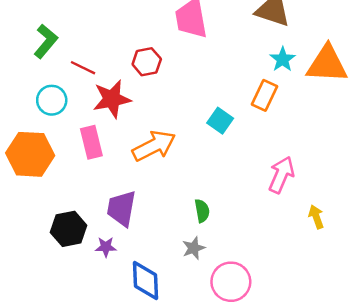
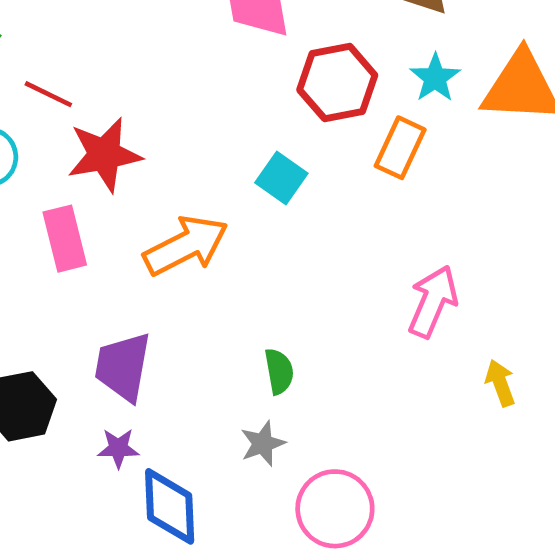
red hexagon: (147, 62) -> (337, 83), moved, size x1.4
cyan square: (220, 121) -> (281, 178), moved
purple star: (106, 247) -> (118, 448), moved

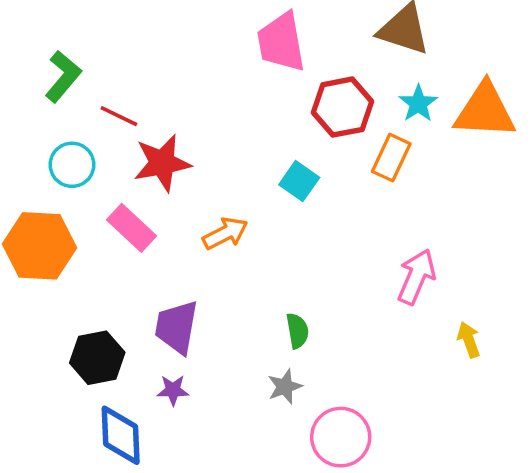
pink rectangle: (65, 239) -> (132, 228), turned -33
orange arrow: (186, 246) -> (225, 233), size x0.7
blue diamond: (170, 506) -> (121, 435), moved

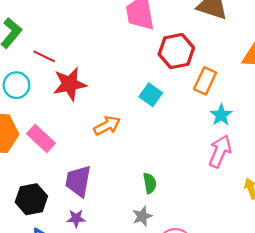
cyan star: (418, 103) -> (221, 115), moved
pink rectangle: (132, 228) -> (41, 138), moved

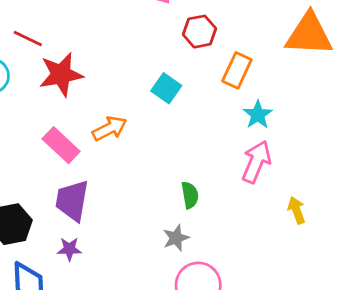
red hexagon: (176, 51) -> (200, 32), size x0.7
pink rectangle: (41, 138) -> (61, 145), moved
green semicircle: (150, 183) -> (190, 195), moved
gray star: (142, 216) -> (176, 238), moved

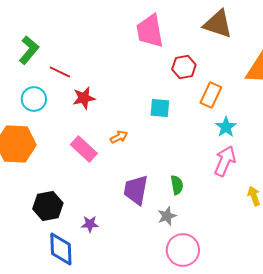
red star: (61, 74) -> (84, 98), size x0.7
cyan square: (166, 88) -> (160, 108), turned -30
orange arrow: (110, 129) -> (119, 137), size x0.7
purple trapezoid: (72, 201) -> (136, 190), moved

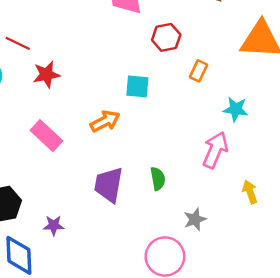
orange rectangle: (211, 95) -> (198, 71), size x0.7
cyan star: (226, 127) -> (236, 109), moved, turned -30
orange arrow: (119, 137) -> (105, 121), moved, size x1.4
gray star: (167, 216) -> (195, 219), moved

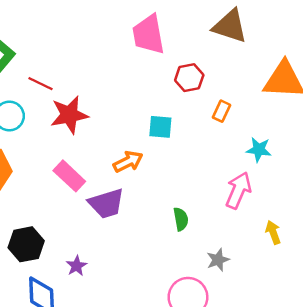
red star: (46, 75) -> (69, 115), size x1.4
purple trapezoid: (109, 185) -> (106, 204), moved, turned -117
purple star: (54, 225) -> (76, 266), turned -30

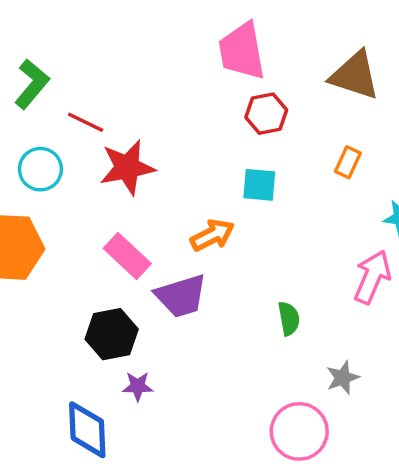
brown triangle: (230, 26) -> (355, 75), moved
red hexagon: (189, 78) -> (266, 114), moved
black hexagon: (26, 244) -> (112, 334), moved
purple star: (76, 266) -> (138, 386), turned 30

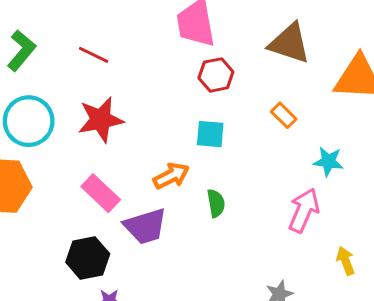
red line: (86, 122) -> (93, 55), moved
orange rectangle: (348, 162) -> (284, 115), turned -70
cyan circle: (40, 169) -> (29, 121), size x1.4
green semicircle: (289, 319) -> (216, 203), moved

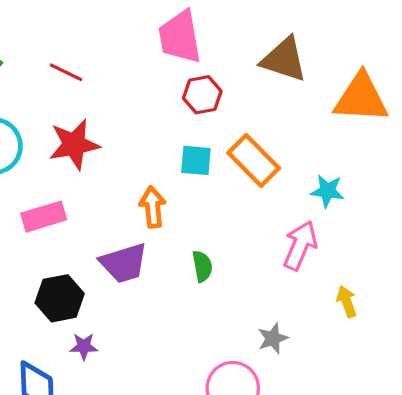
orange rectangle: (284, 115) -> (254, 160), moved, size x1.8
orange arrow: (171, 176) -> (153, 207), turned -69
pink rectangle: (101, 193) -> (44, 217), moved, turned -60
green semicircle: (216, 203) -> (202, 266), moved

